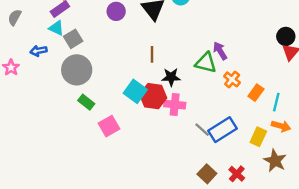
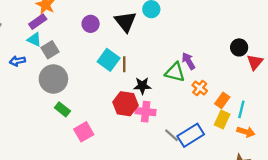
black circle: (286, 36) -> (239, 47), moved
cyan square: (135, 91) -> (109, 60), moved
yellow rectangle: (258, 137) -> (222, 119), moved

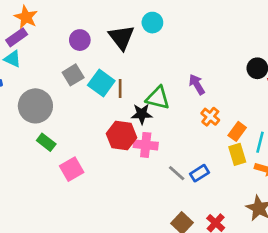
gray square: (50, 50) -> (73, 75), moved
green triangle: (175, 72) -> (158, 98), moved
yellow rectangle: (222, 119) -> (237, 154), turned -42
blue rectangle: (191, 135) -> (200, 173), size x0.6

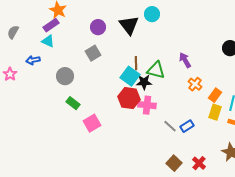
cyan square: (101, 83) -> (130, 76), moved
brown line: (120, 88) -> (136, 63), moved
gray circle: (35, 106) -> (65, 76), size x0.7
yellow rectangle: (237, 154) -> (215, 112), turned 35

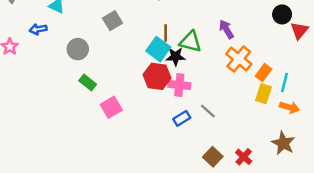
orange cross: (195, 84) -> (239, 59), size x1.5
blue rectangle: (187, 126) -> (182, 118), moved

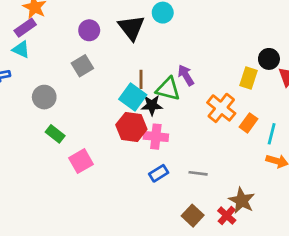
purple arrow: (226, 29) -> (186, 75), moved
yellow rectangle: (263, 94) -> (249, 78), moved
gray line: (208, 111) -> (198, 173), moved, turned -35
brown star: (283, 143) -> (242, 201), moved

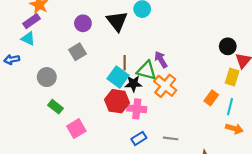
yellow rectangle: (249, 78) -> (232, 77), moved
orange cross: (221, 108) -> (165, 86), moved

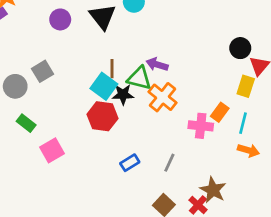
gray square: (77, 52) -> (42, 71), moved
purple arrow: (161, 59) -> (157, 64), turned -42
pink cross: (137, 109) -> (201, 126), moved
gray line: (171, 138) -> (169, 163), turned -72

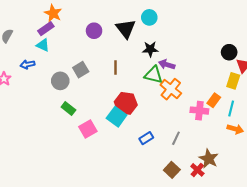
brown line: (112, 69) -> (116, 68), moved
cyan square: (104, 86) -> (117, 117), moved
black star: (123, 94) -> (150, 49), moved

